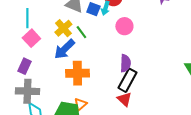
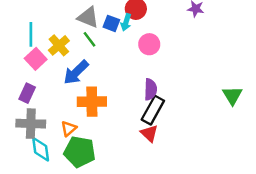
yellow cross: (63, 28) -> (59, 45), moved
green line: (81, 32) -> (89, 39), moved
orange triangle: (80, 104) -> (69, 128), moved

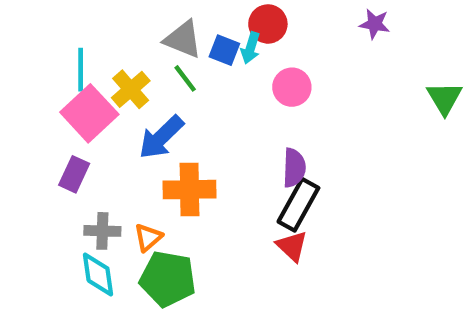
pink square: (36, 59) -> (89, 113), size x1.4
green triangle: (232, 96) -> (444, 98), moved
gray cross: (31, 124) -> (102, 231), moved, size x0.7

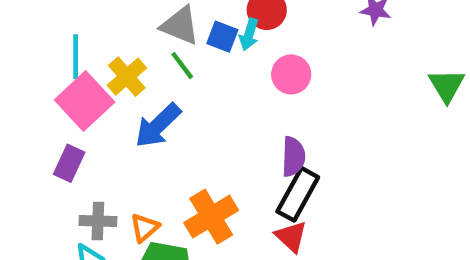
orange cross: (190, 190) -> (211, 217), moved, turned -30

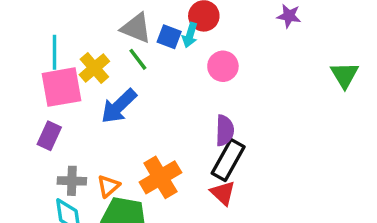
pink square: (85, 101) -> (61, 87), turned 33

